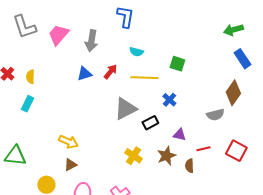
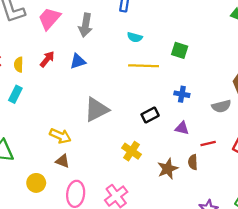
red arrow: (110, 72) -> (47, 59), moved
blue cross: (169, 100) -> (182, 94), moved, turned -32
gray triangle: (125, 109) -> (96, 110), moved
brown star: (166, 156) -> (168, 169), moved
brown triangle: (70, 165) -> (62, 161), turned 48

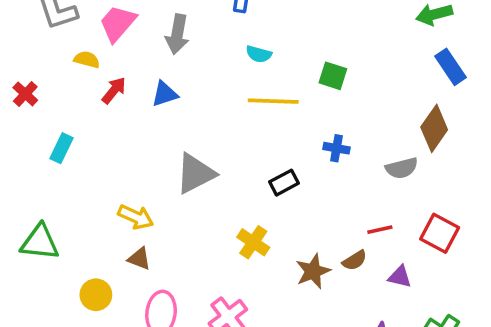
yellow semicircle: (19, 65) -> (87, 60), moved, turned 104
purple triangle: (182, 128) -> (400, 277), moved
brown semicircle: (193, 162) -> (355, 260), turned -120

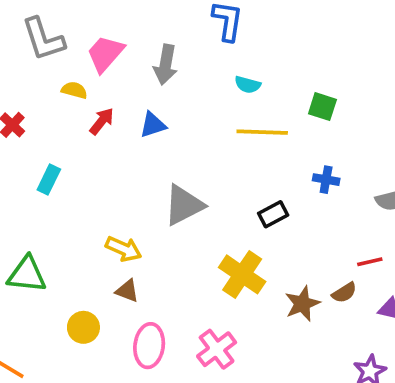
yellow cross: (253, 242) -> (242, 274), size x1.4

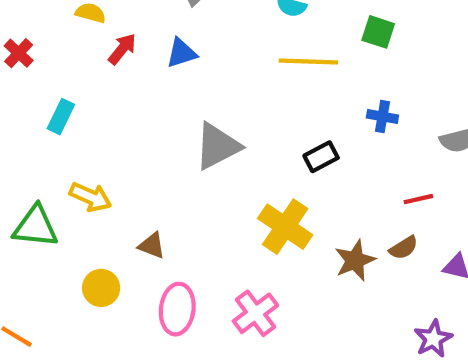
yellow arrow: (124, 249) -> (90, 197), moved
red line: (370, 262) -> (418, 199), moved

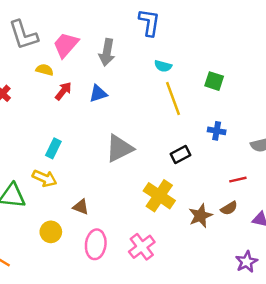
yellow line: (308, 62) -> (173, 98), turned 68
cyan rectangle: (61, 117) -> (53, 148), moved

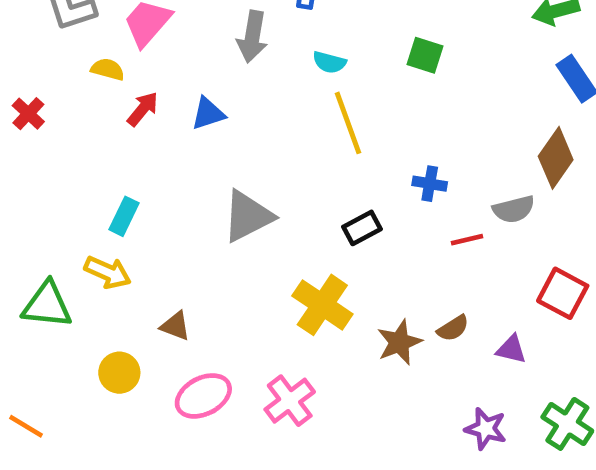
gray arrow: (107, 52) -> (252, 37), moved
green square: (214, 81) -> (425, 55), moved
red line: (238, 180) -> (467, 240), moved
pink ellipse: (96, 244) -> (203, 396), turned 56
purple star: (247, 262) -> (486, 429), turned -30

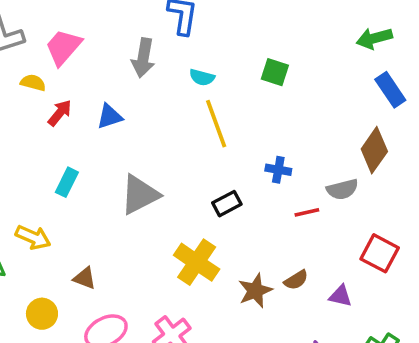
cyan rectangle: (124, 216) -> (67, 182), moved

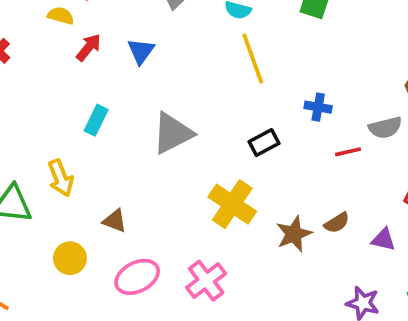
blue triangle: (110, 116) -> (141, 51), turned -36
yellow arrow: (33, 237) -> (61, 178), turned 44

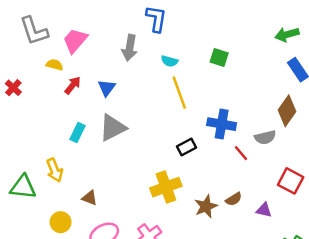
blue cross: (318, 107) -> (222, 124), size x1.6
gray triangle: (173, 133) -> (113, 128), moved
red line: (348, 152) -> (241, 153), turned 63
yellow cross: (232, 204) -> (166, 187), turned 36

